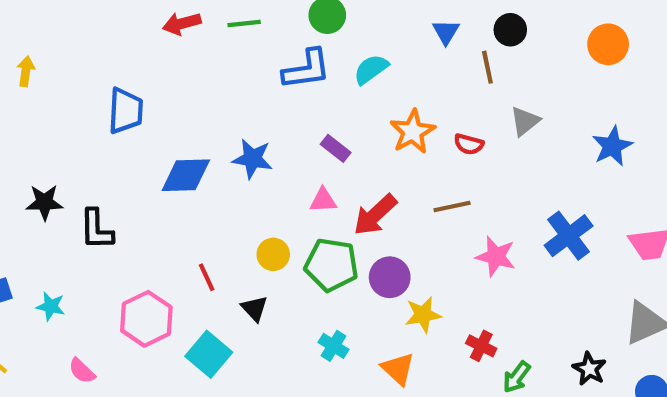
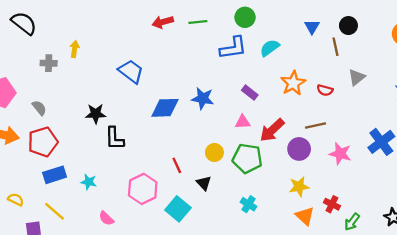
blue trapezoid: (126, 111) -> (131, 71), turned -56
black star: (44, 202) -> (96, 114), moved
purple circle: (390, 277) -> (299, 149), moved
orange triangle: (398, 369) -> (305, 216), moved

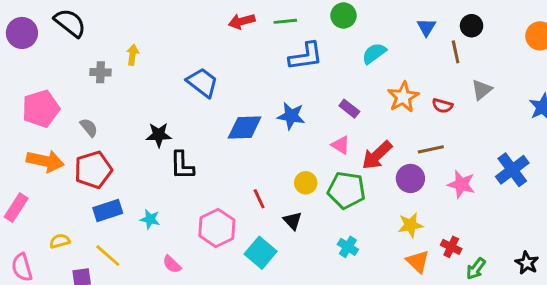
blue L-shape: (233, 48) -> (306, 56), moved
pink triangle: (243, 122) -> (341, 145), turned 35
yellow semicircle: (16, 200) -> (60, 241), turned -42

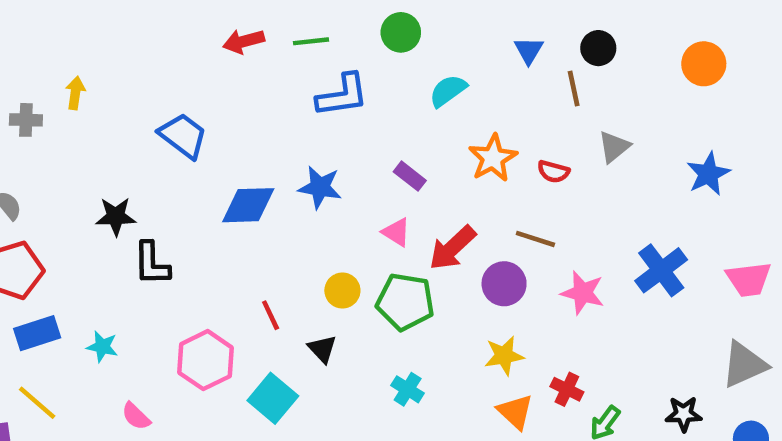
brown line: (431, 149) -> (535, 239), turned 30
black star: (527, 263) -> (684, 414), turned -30

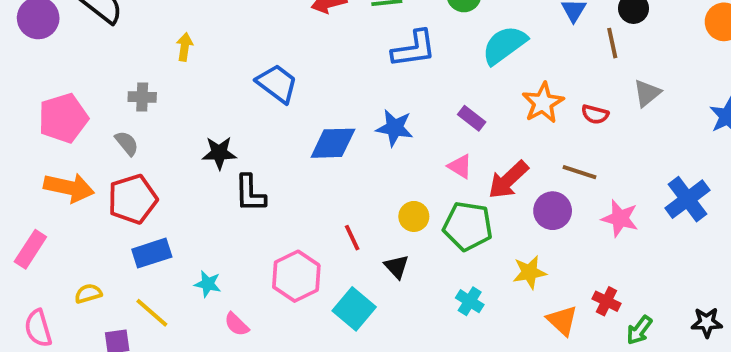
cyan semicircle: (448, 91) -> (504, 45), size x1.4
gray cross: (26, 120) -> (142, 97), moved
cyan star: (102, 347) -> (208, 284), moved
yellow star: (504, 356) -> (529, 272), moved

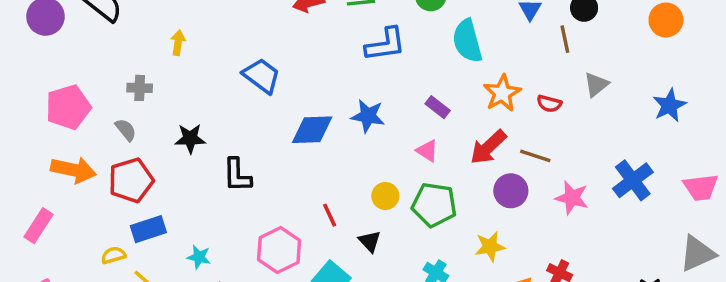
cyan semicircle: (504, 45) -> (467, 41), turned -69
black star: (219, 153) -> (190, 138), moved
red arrow: (508, 180) -> (488, 147), moved
yellow semicircle: (88, 294) -> (113, 255), moved

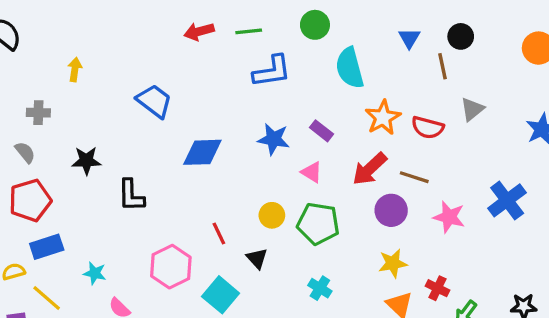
red semicircle: (549, 104) -> (428, 128), size x1.4
blue star: (368, 116) -> (274, 139), moved
yellow star: (490, 247) -> (393, 263), moved

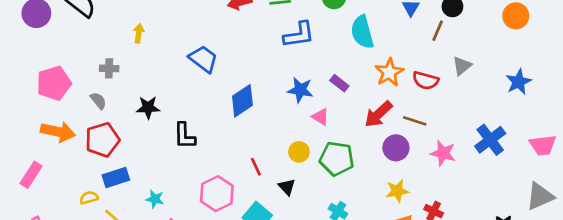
brown line: (442, 66) -> (438, 31), turned 35
blue diamond: (202, 152) -> (242, 101), turned -32
pink triangle: (312, 172) -> (321, 117), moved

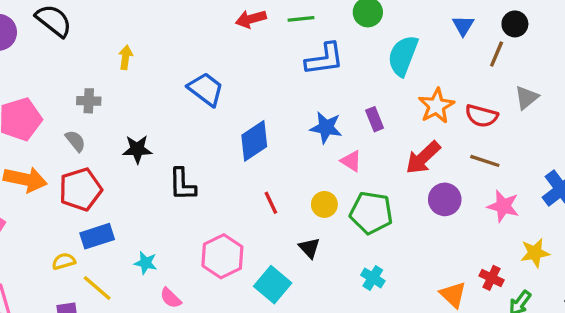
cyan semicircle: (362, 32) -> (403, 56), turned 36
purple rectangle: (339, 83) -> (375, 119), turned 30
brown line: (415, 121) -> (485, 161), moved
red line: (256, 167) -> (271, 203), moved
yellow star: (397, 191) -> (535, 253), moved

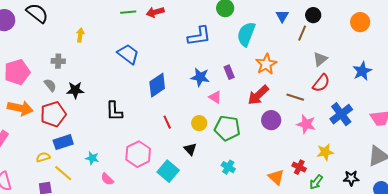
green line: (301, 19) -> (128, 12), moved
red semicircle: (481, 116) -> (321, 83), moved, turned -66
black star: (137, 149) -> (75, 90), moved

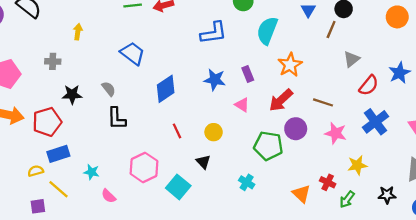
red semicircle: (321, 83) -> (369, 85), moved
gray semicircle: (50, 85) -> (109, 89), moved
pink triangle: (215, 97) -> (242, 105), moved
green pentagon: (227, 128) -> (268, 146), moved

